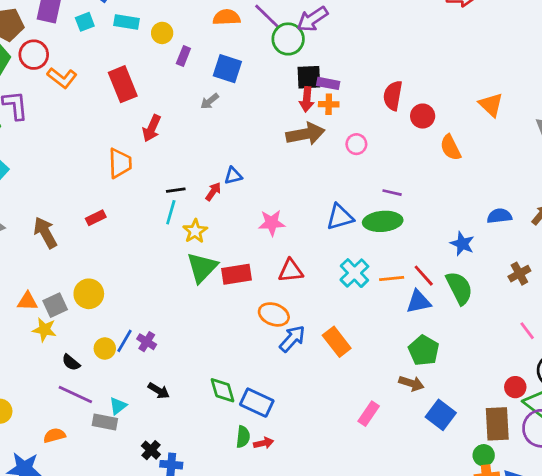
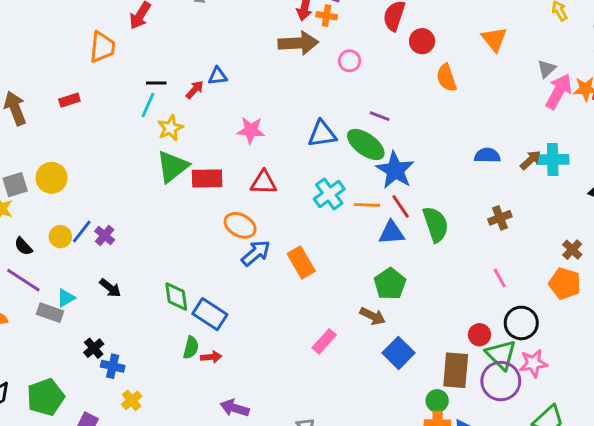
green ellipse: (383, 221) -> (366, 144), turned 33
blue star: (462, 244) -> (395, 170), moved, size x1.5

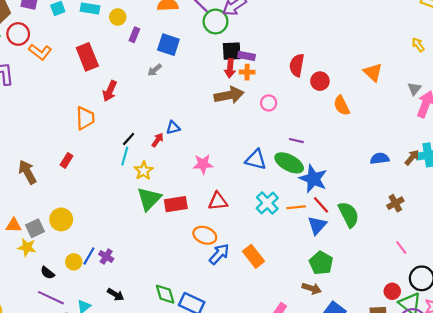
black line: (156, 83) -> (129, 139), turned -40
red rectangle: (69, 100) -> (66, 160), turned -32
blue triangle: (322, 134) -> (256, 160), turned 30
blue triangle: (392, 233) -> (317, 225), turned -36

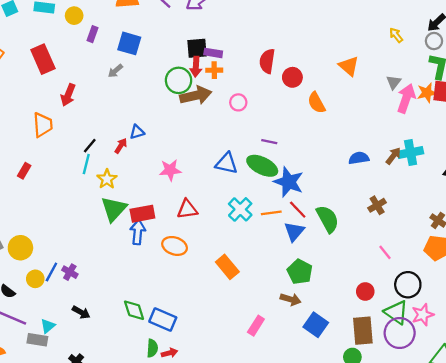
green circle: (216, 22) -> (179, 80), moved
yellow circle: (61, 219) -> (20, 248), moved
blue arrow: (219, 254) -> (138, 232), moved, turned -35
red circle: (392, 291) -> (365, 291), moved

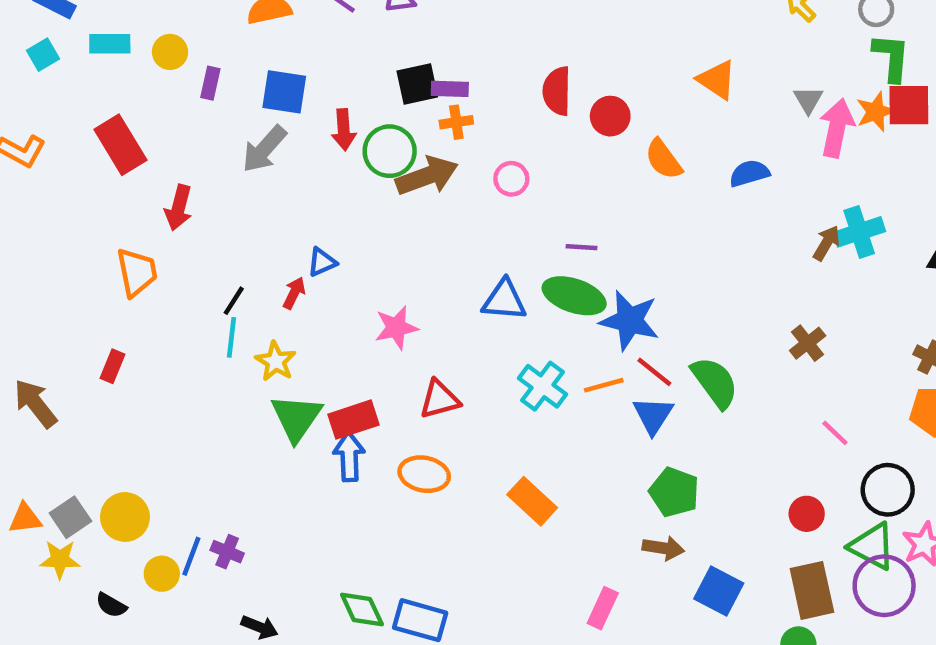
red arrow: (196, 67) -> (344, 130), moved
gray arrow: (115, 71) -> (264, 149), size x1.6
blue semicircle: (359, 158) -> (749, 173), moved

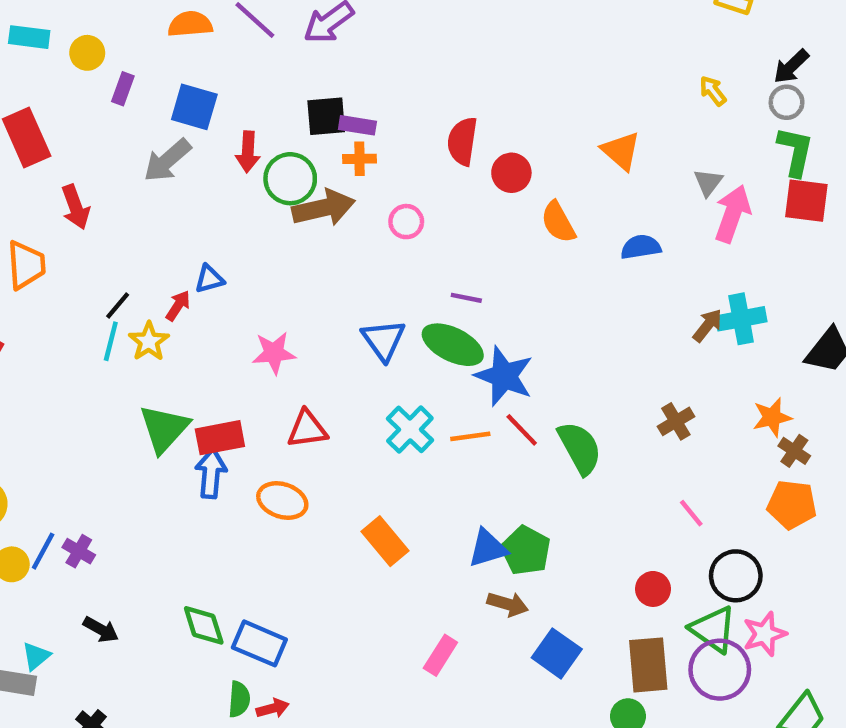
orange star: (876, 112) -> (772, 417), moved
red arrow: (179, 208) -> (76, 207), turned -42
blue triangle: (504, 300) -> (383, 340), turned 42
yellow star: (276, 361) -> (149, 341), moved
blue triangle: (653, 415) -> (488, 548), moved, turned 33

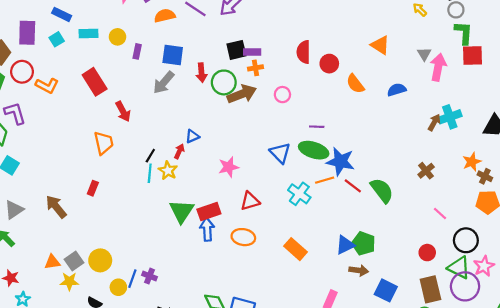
orange line: (470, 436) -> (325, 180), moved

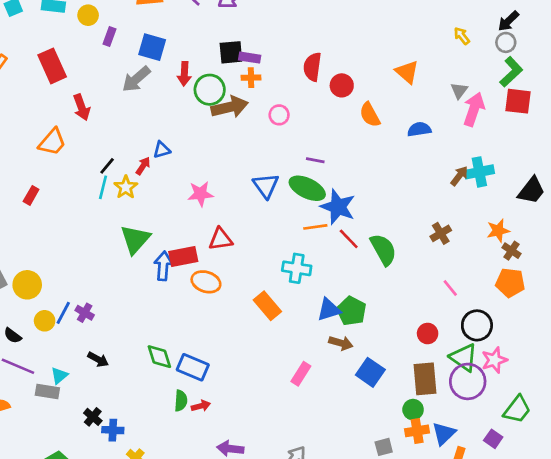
green L-shape: (464, 33) -> (511, 72), turned 35
orange trapezoid: (104, 143) -> (52, 142), turned 45
cyan cross: (299, 194) -> (297, 268), moved, turned -35
red rectangle: (209, 212) -> (183, 257), moved

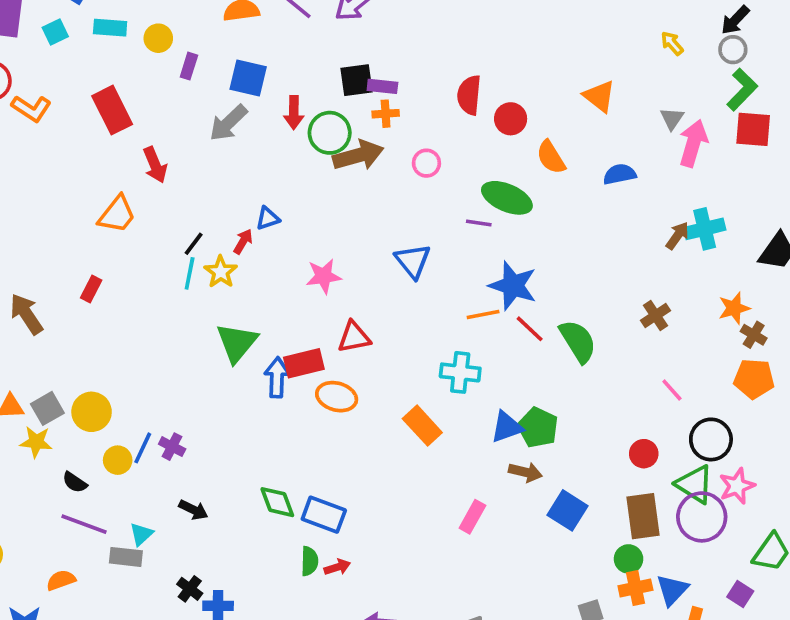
green ellipse: (307, 188) -> (507, 198), moved

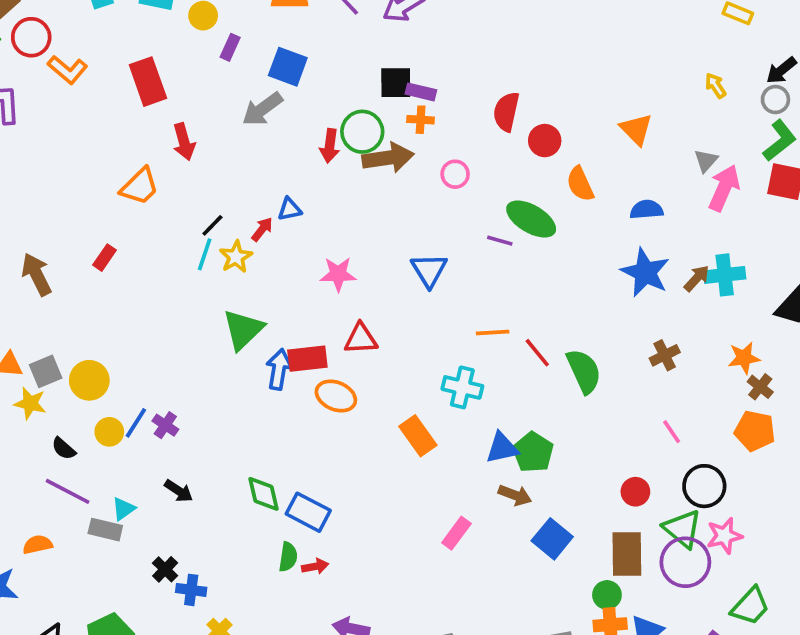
red arrow: (294, 113) -> (330, 146), moved
blue star: (513, 286) -> (645, 272), moved

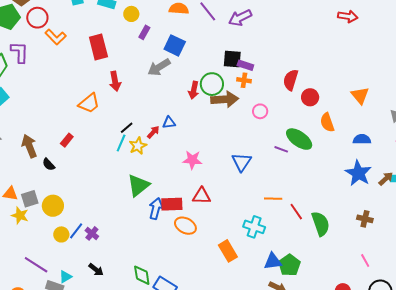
brown cross: (665, 355) -> (365, 219), turned 35
black semicircle: (64, 449) -> (49, 164), moved

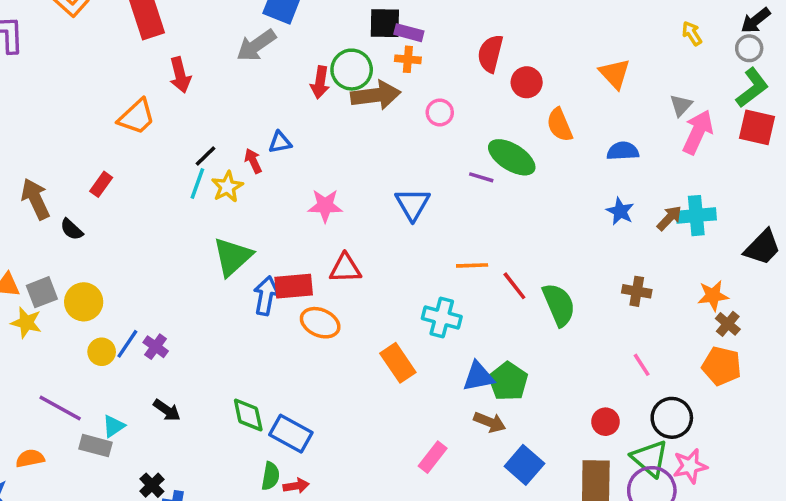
red arrow: (153, 132) -> (253, 161), turned -64
blue star: (358, 173) -> (620, 211), size x0.6

